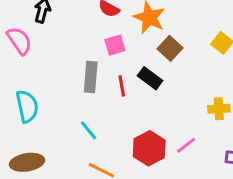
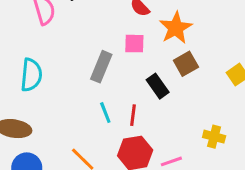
red line: (122, 86) -> (133, 115), moved
cyan line: (89, 130) -> (105, 113), moved

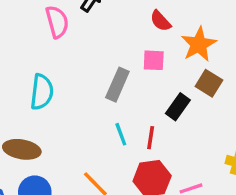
brown square: (186, 64) -> (209, 83), turned -30
black rectangle: (158, 86) -> (178, 107), turned 70

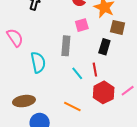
pink semicircle: (57, 22) -> (15, 38), moved
cyan semicircle: (42, 92) -> (38, 62), moved

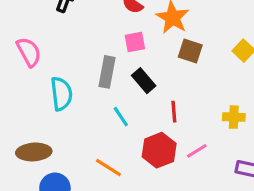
black rectangle: (104, 47) -> (144, 81), moved, turned -63
red line: (95, 70) -> (174, 112), moved

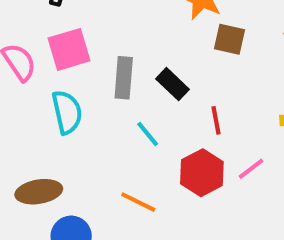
pink square: (135, 42) -> (69, 49), moved, size x1.5

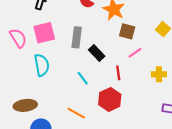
gray rectangle: (124, 78) -> (77, 37), moved
pink line: (251, 169) -> (135, 53), moved

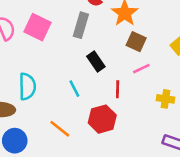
pink square: (44, 33) -> (38, 27), turned 30
gray rectangle: (77, 37) -> (81, 25), moved
cyan semicircle: (42, 65) -> (27, 86), moved

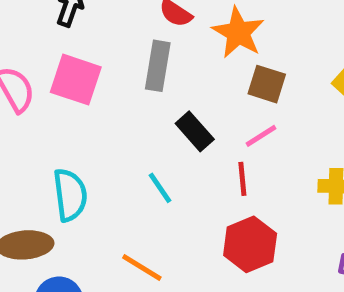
pink line: (141, 69) -> (261, 136), moved
red hexagon: (102, 119) -> (250, 244), moved

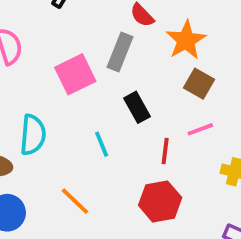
pink square: (76, 80) -> (75, 74), moved, turned 33
pink line: (261, 136) -> (200, 129), moved

